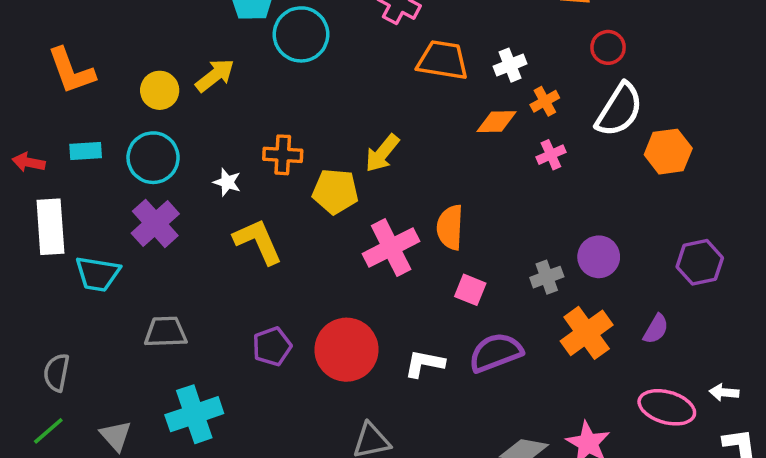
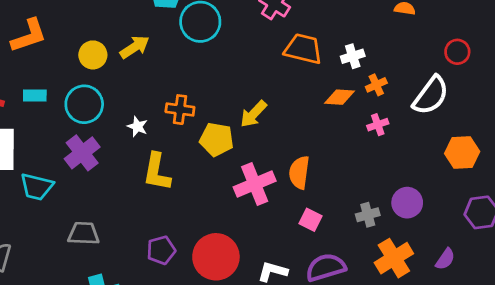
red circle: (608, 47) -> (457, 52), moved
orange L-shape: (71, 71) -> (29, 36), turned -93
orange hexagon: (668, 152) -> (462, 153), moved
yellow L-shape: (258, 241) -> (157, 172), turned -150

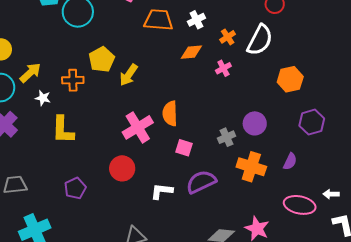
yellow arrow: (135, 47) -> (30, 73), moved
orange cross: (376, 85) -> (228, 37), moved
yellow pentagon: (217, 139) -> (102, 59), moved, turned -30
red circle: (216, 257) -> (122, 168), moved, size x0.7
orange cross: (394, 258) -> (251, 167), turned -32

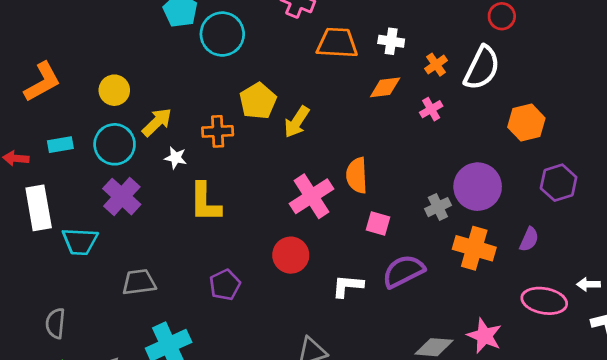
white cross: (196, 20) -> (391, 41), turned 36
purple circle: (255, 123) -> (478, 187), size x1.4

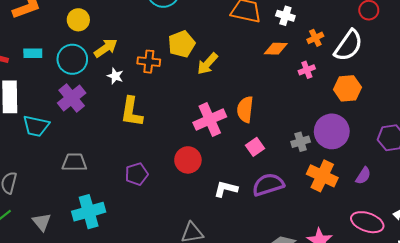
orange hexagon: (526, 123) -> (347, 88), moved
pink square: (378, 224) -> (255, 147), turned 30

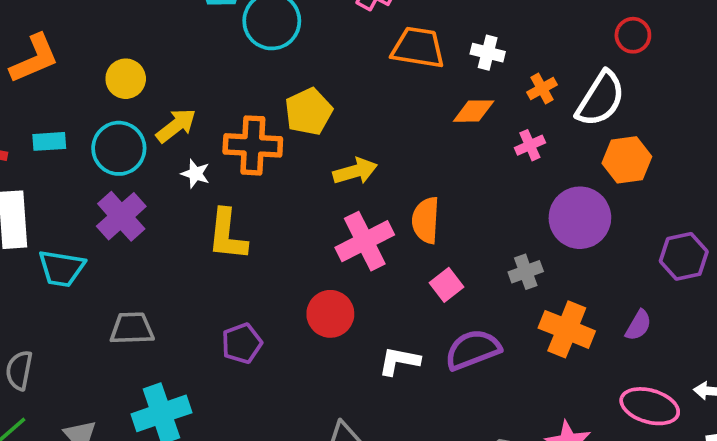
orange cross: (149, 62) -> (253, 145), size x1.4
yellow arrow: (207, 64) -> (355, 171), moved, turned -145
orange hexagon: (347, 88) -> (627, 160), moved
purple circle: (332, 131) -> (580, 218), moved

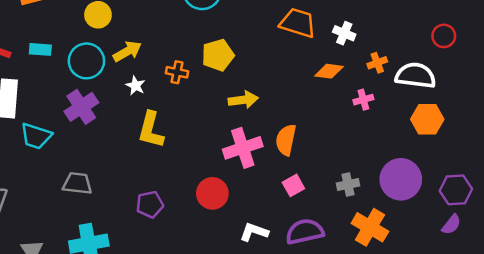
white semicircle: (601, 99) -> (416, 76), turned -123
orange cross: (253, 145) -> (177, 72), size x0.6
purple circle: (580, 218) -> (401, 179), moved
purple semicircle: (638, 325) -> (451, 225), moved

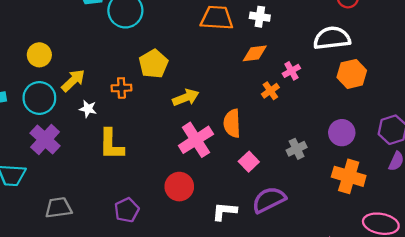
orange cross: (377, 63) -> (270, 91), moved
purple circle: (401, 179) -> (342, 133), size x0.7
orange cross: (370, 227) -> (349, 176), moved

